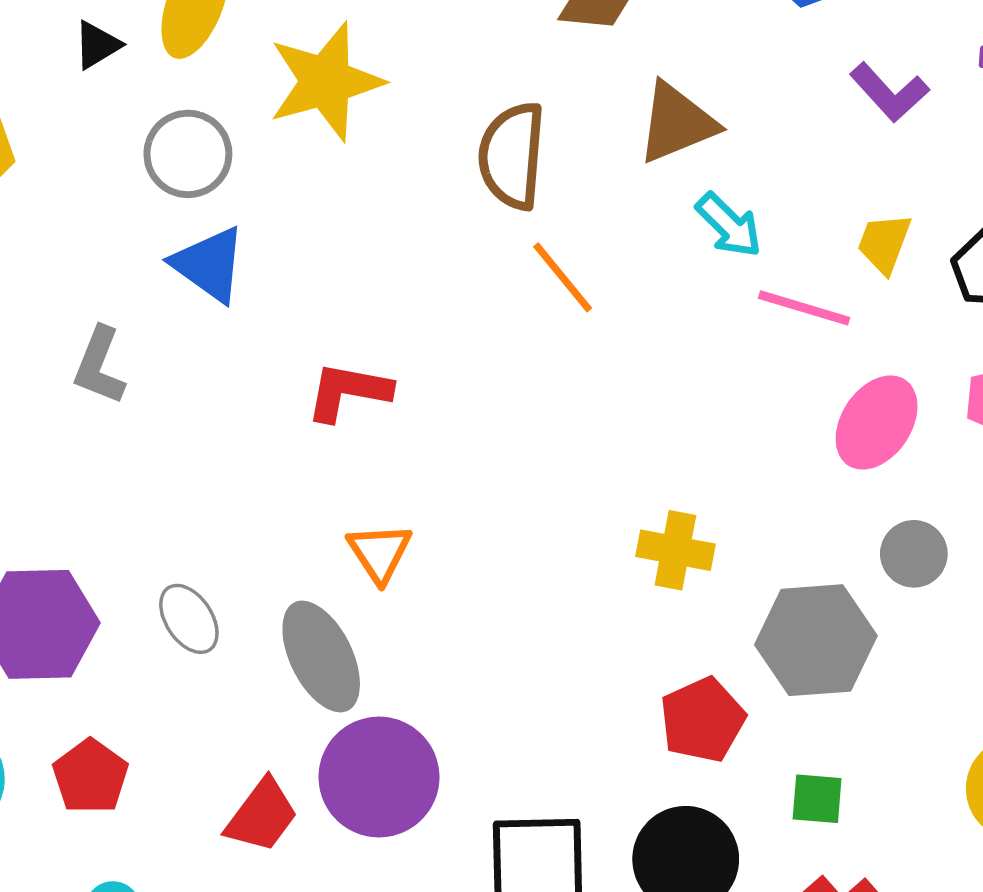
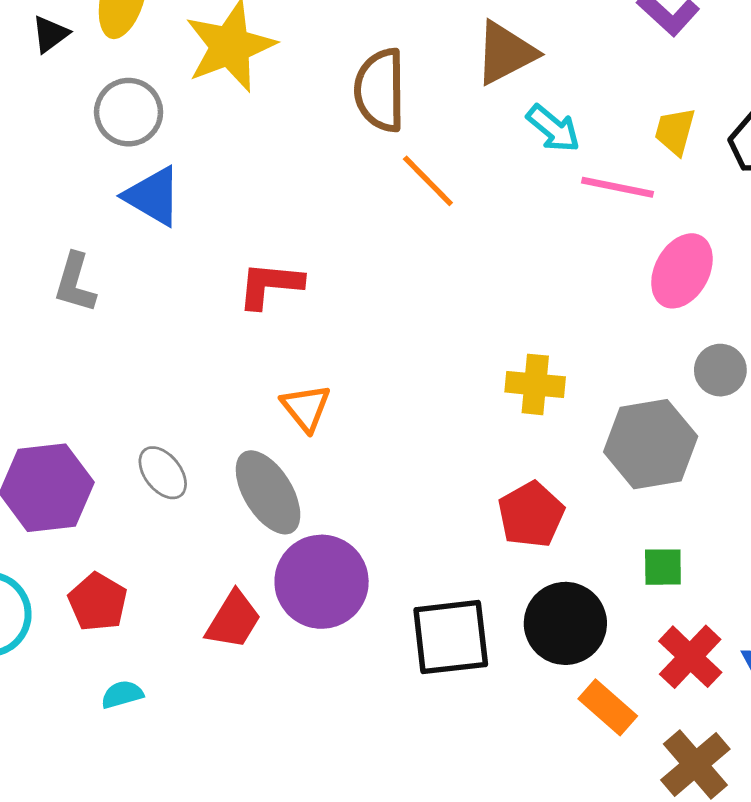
red pentagon: (702, 720) -> (531, 515), moved

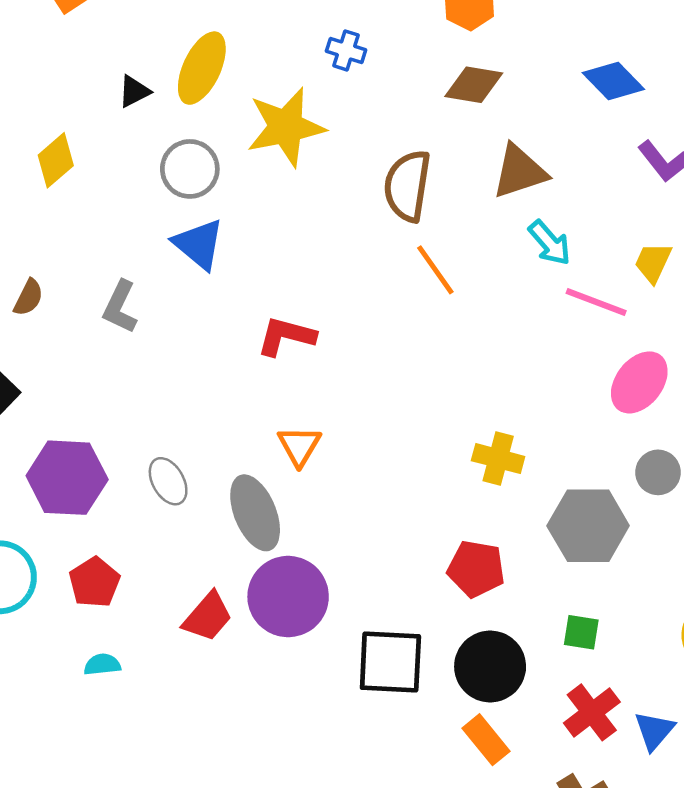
red pentagon: (531, 515) -> (476, 569), turned 30
orange rectangle: (608, 707) -> (486, 740), moved

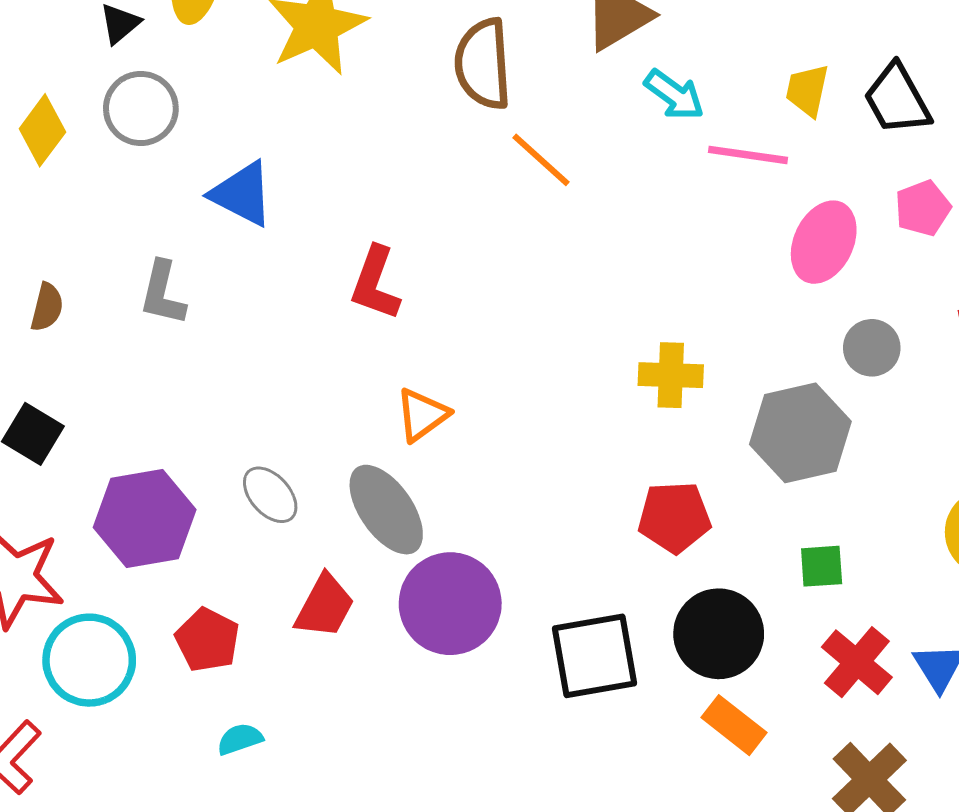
gray circle: (190, 169) -> (141, 108), moved
red L-shape: (286, 336) -> (375, 283), turned -72
orange triangle: (299, 446) -> (422, 415), turned 36
red trapezoid: (208, 617) -> (325, 606), moved

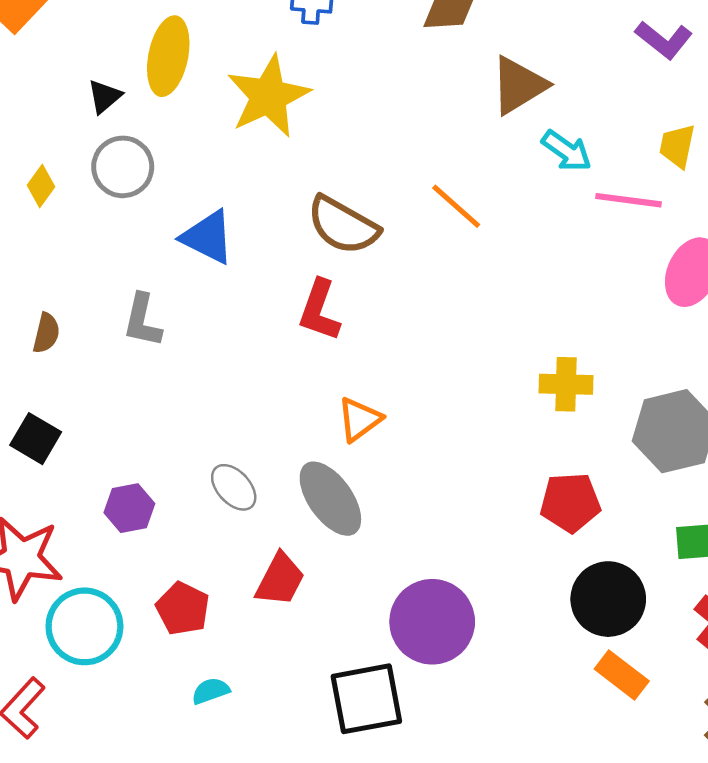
brown semicircle: (483, 64) -> (343, 225), moved, turned -56
yellow diamond: (42, 130) -> (41, 186), size x0.7
purple hexagon: (145, 518) -> (129, 508), size x0.6
purple circle: (450, 604) -> (432, 622), moved
black square: (595, 656) -> (366, 699), moved

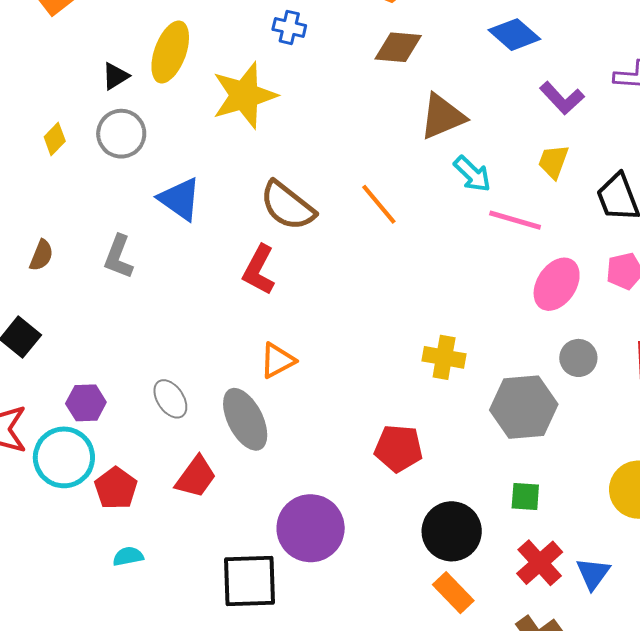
yellow trapezoid: (677, 146) -> (553, 162), moved
red pentagon: (570, 502) -> (398, 448), moved
cyan circle: (84, 626) -> (64, 457), moved

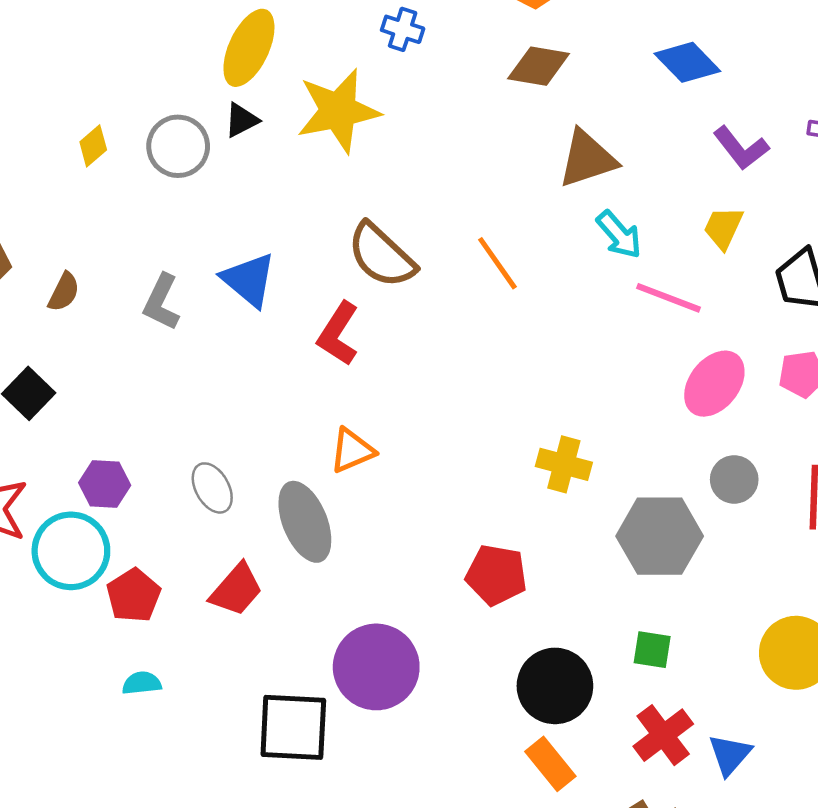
black triangle: (115, 76) -> (241, 120), moved
blue triangle: (180, 199) -> (249, 280), moved

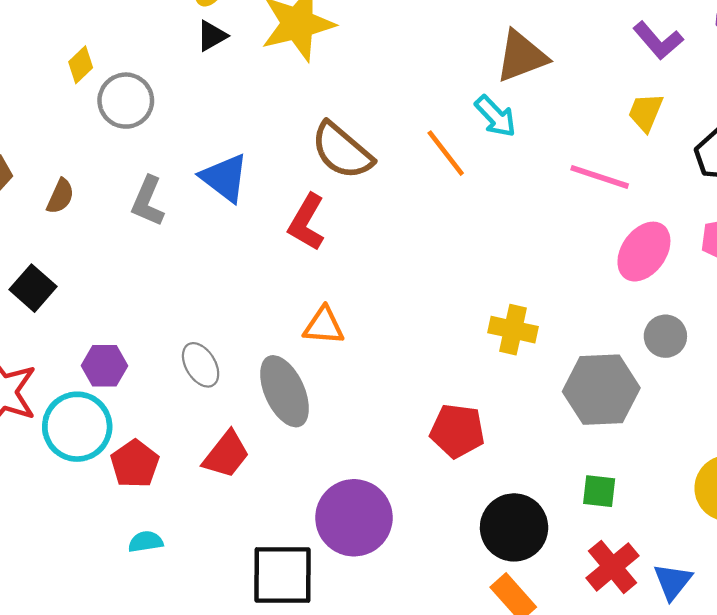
gray circle: (178, 146) -> (126, 101), moved
cyan arrow: (619, 235) -> (495, 116), moved
orange triangle: (352, 451) -> (324, 326), turned 30

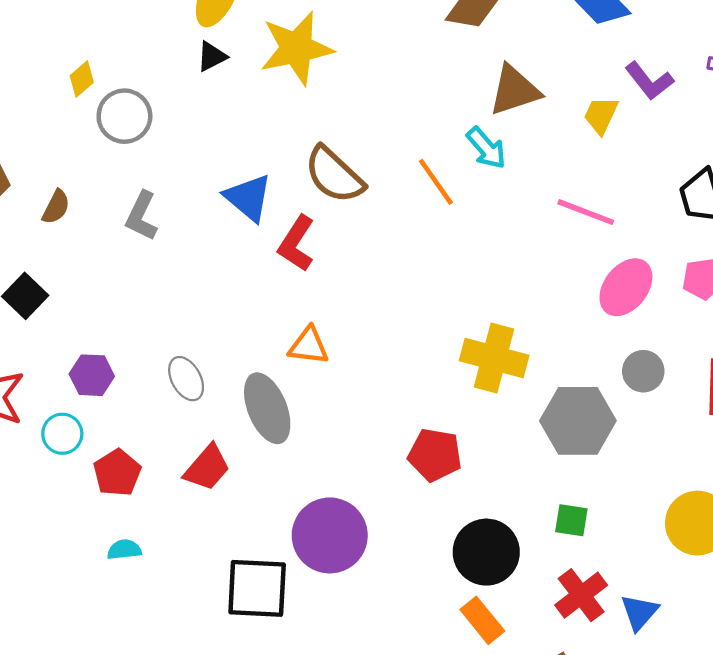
yellow trapezoid: (646, 112) -> (601, 115), moved
blue triangle: (225, 178) -> (248, 198), moved
yellow cross: (513, 330) -> (494, 358), size x1.4
cyan circle: (77, 427) -> (62, 434), size x0.6

